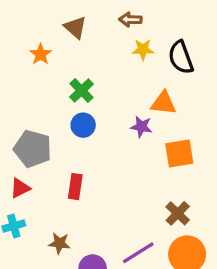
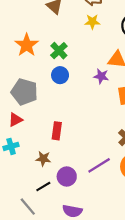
yellow star: (143, 49) -> (92, 22), moved
orange star: (41, 54) -> (27, 45), moved, size x1.5
red rectangle: (75, 187) -> (57, 131), moved

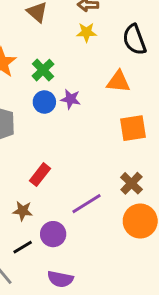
purple star: (101, 76) -> (71, 99), moved
red rectangle: (57, 131) -> (40, 175), turned 30
purple line: (99, 165) -> (86, 204), moved

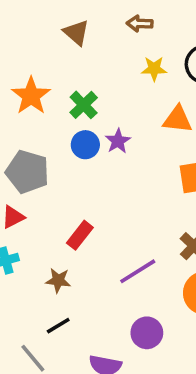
yellow star: (86, 32) -> (154, 69), moved
purple star: (71, 99) -> (118, 141), turned 30
purple circle: (53, 234) -> (147, 333), moved

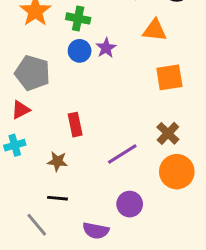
green cross: (84, 105) -> (78, 18), turned -35
red rectangle: (80, 235) -> (75, 125), turned -50
black line: (58, 326) -> (57, 198), turned 36

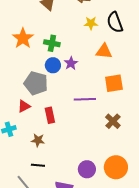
gray pentagon: (32, 73) -> (36, 83), moved
red triangle: (21, 110) -> (24, 106), moved
purple line: (122, 154) -> (85, 99), moved, turned 30
orange circle: (177, 172) -> (116, 167), moved

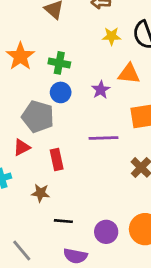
purple star: (71, 63) -> (101, 90), moved
black line: (38, 165) -> (63, 221), moved

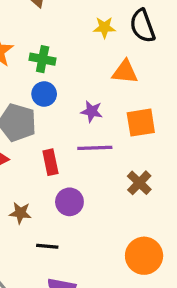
purple star: (101, 90) -> (92, 111), moved, turned -30
red rectangle: (57, 159) -> (50, 162), moved
purple circle: (106, 232) -> (69, 202), moved

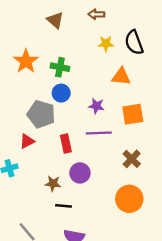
brown star: (20, 213) -> (53, 184), moved
orange circle: (144, 256) -> (129, 199), moved

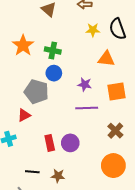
red rectangle: (66, 144) -> (50, 143), moved
brown star: (53, 184) -> (58, 176), moved
black line: (63, 206) -> (32, 172), moved

